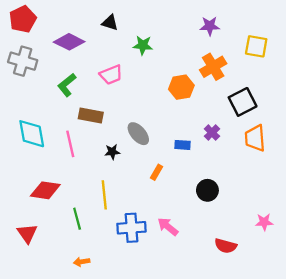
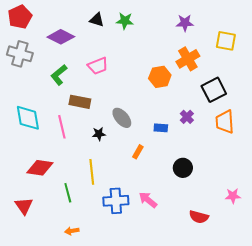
green star: (143, 45) -> (125, 21), moved

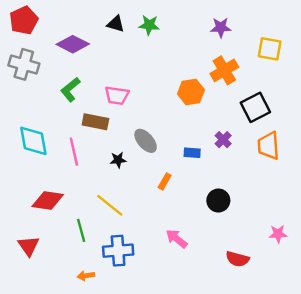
pink trapezoid: (98, 66) -> (117, 95), moved, turned 30
yellow line: (92, 172) -> (110, 205), turned -45
blue cross: (116, 201) -> (118, 251), moved

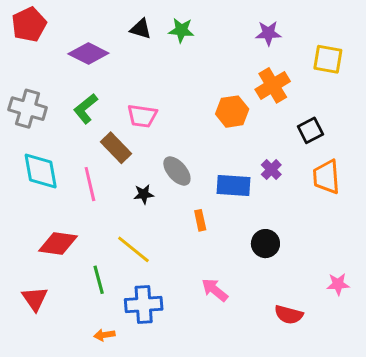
gray cross: (24, 64) -> (28, 109), moved
black square: (255, 107) -> (310, 130), size x0.7
brown rectangle: (95, 122) -> (116, 148), turned 35
blue rectangle: (192, 153) -> (234, 186), size x1.6
orange rectangle: (165, 181) -> (200, 220), turned -42

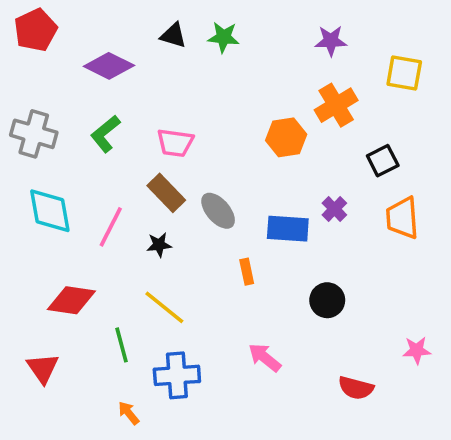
brown rectangle: (116, 148) -> (166, 193), moved
pink line: (90, 184) -> (111, 227), turned 40
black star: (144, 194) -> (159, 245), moved
orange arrow: (104, 335) -> (129, 413), turned 60

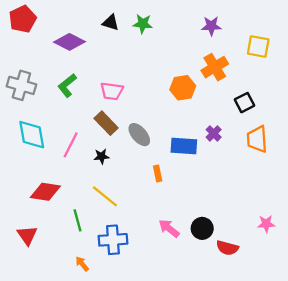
black circle: (327, 300) -> (202, 228), moved

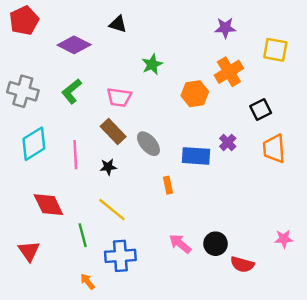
green star: (143, 24) -> (152, 64), moved, turned -30
cyan diamond: (32, 135) -> (34, 144), turned 68
pink line: (71, 145) -> (75, 155), turned -30
red diamond: (45, 192) -> (48, 205), turned 56

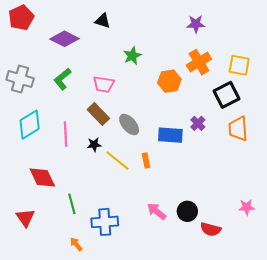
yellow square: (275, 50) -> (239, 65), moved
black square: (261, 110) -> (226, 95), size x1.4
yellow line: (112, 210) -> (117, 161), moved

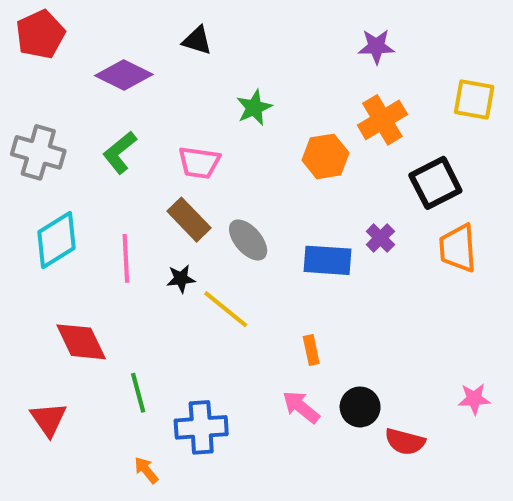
yellow square: (239, 65) -> (474, 99), moved
orange rectangle: (146, 161) -> (311, 350), moved

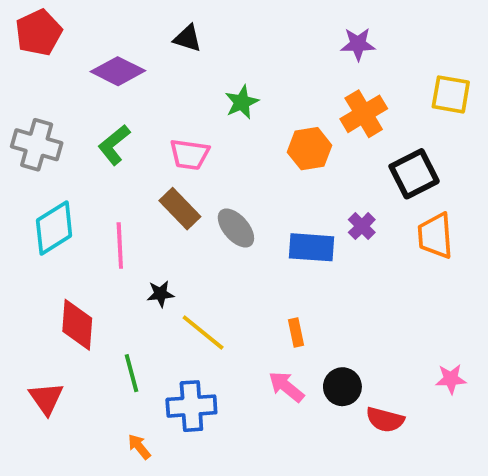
black star: (181, 279) -> (160, 294), moved
yellow line: (226, 309) -> (203, 333), moved
red diamond: (81, 342) -> (77, 325), turned 30

